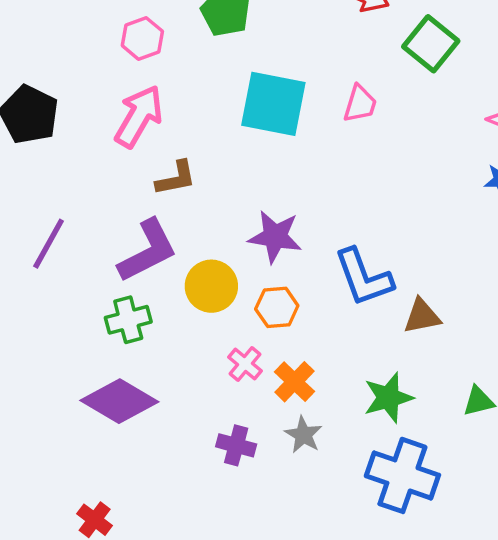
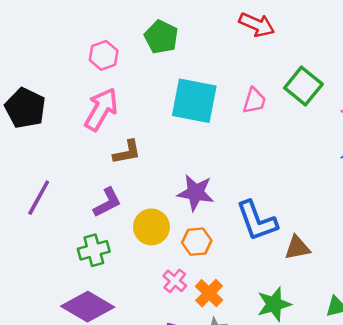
green square: (431, 44) -> (303, 86), moved
purple L-shape: (148, 251) -> (107, 202), size x0.7

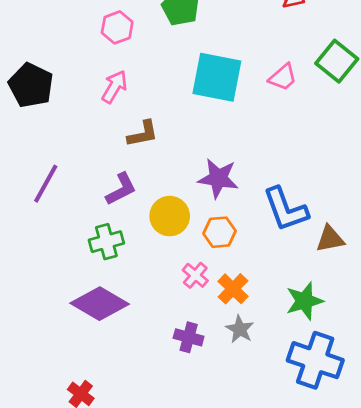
pink trapezoid: (254, 101) -> (283, 77), turned 32
pink arrow: (101, 109) -> (114, 87), size x0.7

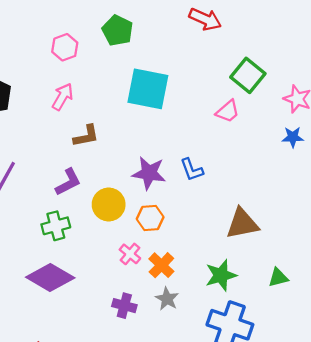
pink trapezoid: (283, 77) -> (228, 111), moved
blue L-shape: (286, 209) -> (192, 170), moved, size x0.6
brown triangle: (330, 239) -> (242, 224), size x1.4

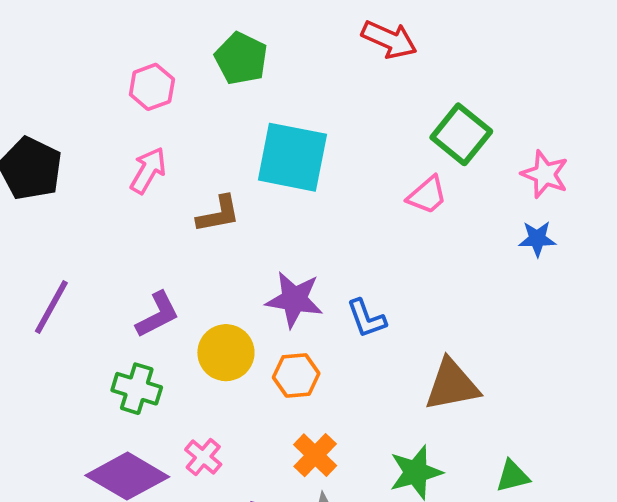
brown L-shape: (86, 136) -> (218, 214), moved
blue L-shape: (192, 170) -> (366, 318), moved
green cross: (56, 226) -> (137, 389), turned 32
pink cross: (130, 254) -> (203, 457), moved

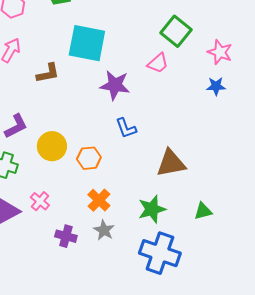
purple star: (294, 299) -> (115, 85), moved

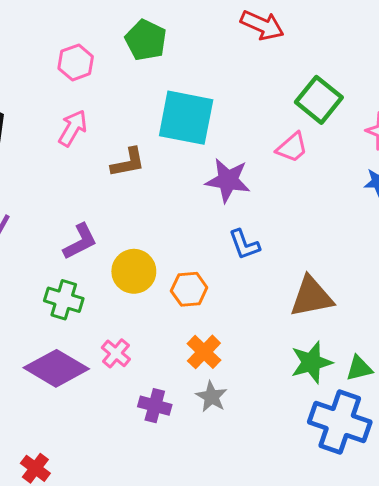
green star: (152, 209) -> (311, 362), moved
blue cross: (160, 253) -> (340, 422), moved

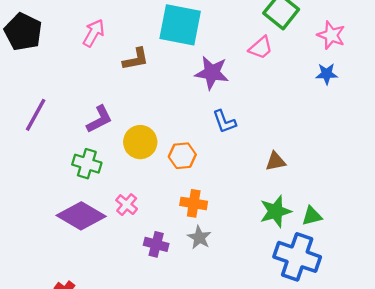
brown triangle: (311, 297) -> (275, 161), size x0.6
orange cross: (204, 352) -> (194, 203), turned -35

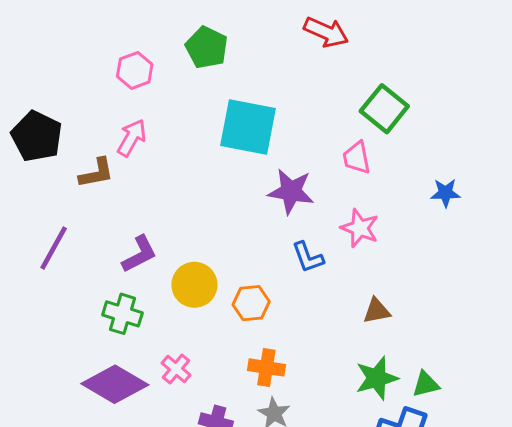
pink star: (331, 35) -> (360, 228), moved
pink trapezoid: (261, 48) -> (357, 158), turned 120
brown L-shape: (136, 59) -> (96, 173), moved

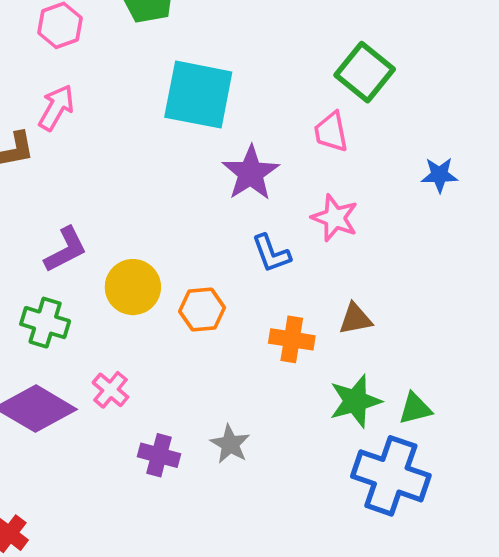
purple star: (291, 191) -> (251, 173), turned 30
orange cross: (266, 367) -> (292, 339), moved

